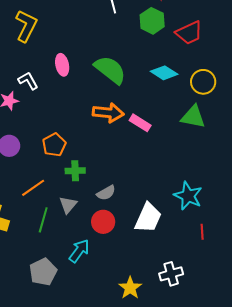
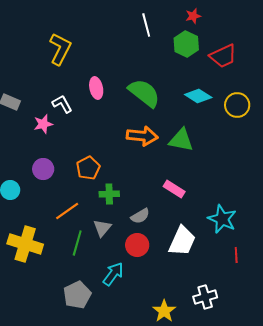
green triangle: (193, 117) -> (181, 140), moved
pink rectangle: (140, 123) -> (174, 189), moved

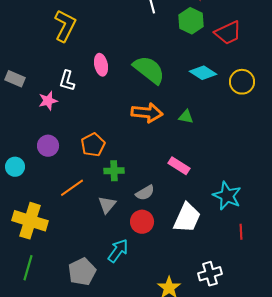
white L-shape: (62, 104) -> (67, 81), turned -135
green triangle: (181, 140) -> (186, 117), size x0.6
green line: (77, 243) -> (28, 268), moved

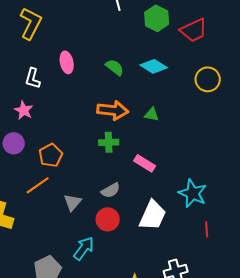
green semicircle: (149, 70) -> (115, 67), size x0.6
cyan diamond: (203, 73) -> (154, 66), moved
pink star: (48, 101) -> (24, 110), moved, turned -30
orange pentagon: (93, 145) -> (51, 155), moved
green cross: (114, 171) -> (109, 142), moved

